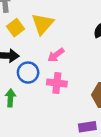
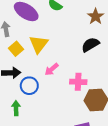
pink cross: (57, 83) -> (78, 82), moved

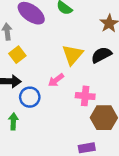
yellow triangle: (39, 44) -> (73, 55), moved

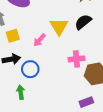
yellow square: (17, 55) -> (13, 36), turned 32
pink arrow: (56, 80) -> (40, 40), moved

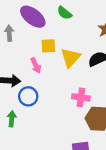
yellow square: (13, 36) -> (48, 46), moved
pink arrow: (40, 40) -> (36, 65), moved, turned -80

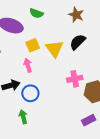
pink arrow: (36, 65) -> (28, 65), turned -152

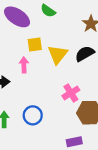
pink cross: (75, 79) -> (71, 93), turned -35
blue circle: (30, 93) -> (33, 115), moved

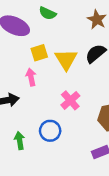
pink cross: (71, 93) -> (70, 100), moved

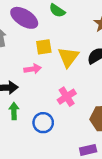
pink arrow: (31, 77) -> (33, 69), turned 84
green arrow: (20, 141) -> (14, 111), moved

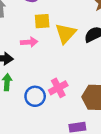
pink cross: (67, 97) -> (58, 88), moved

